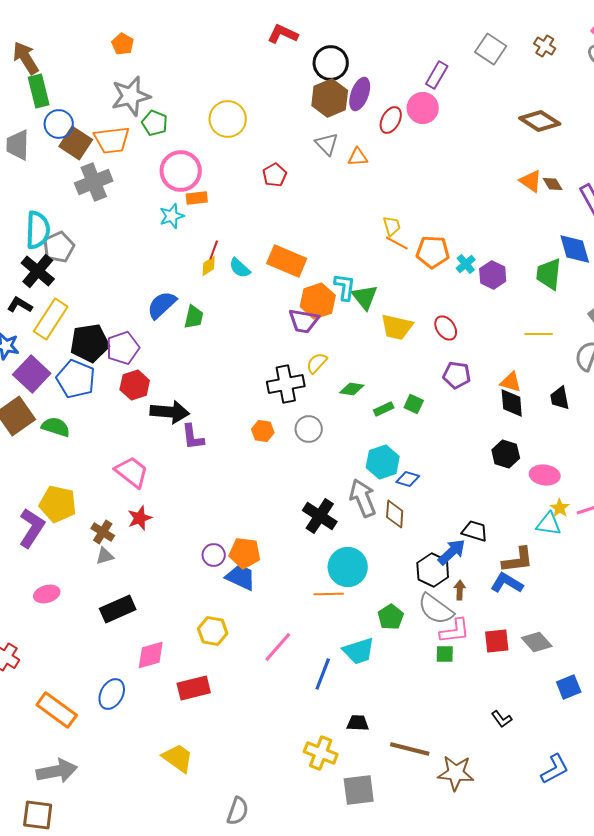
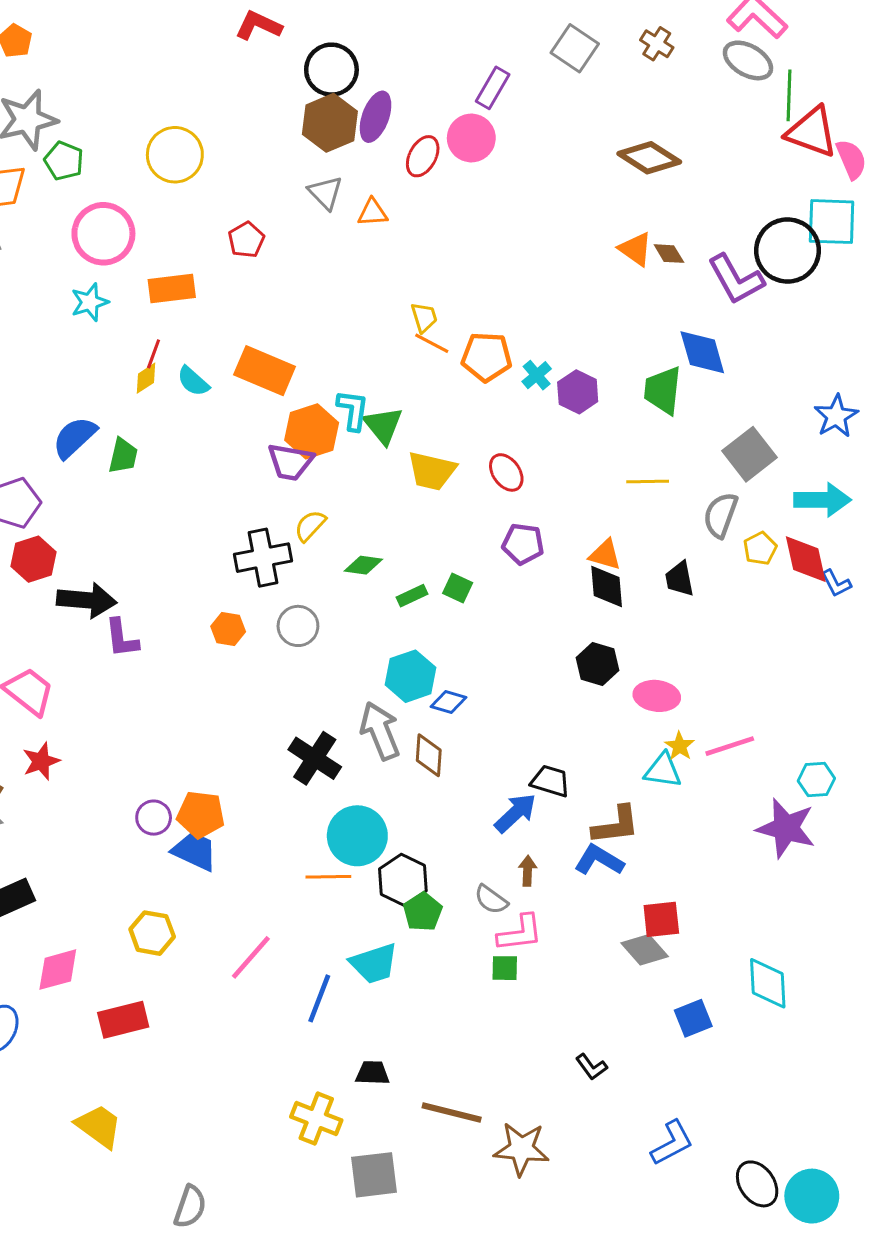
orange rectangle: (197, 198) -> (172, 289), moved, size x1.4
black hexagon: (433, 570) -> (403, 880), moved
gray semicircle: (436, 609) -> (491, 900), size x0.6
red square: (497, 641) -> (661, 919), moved

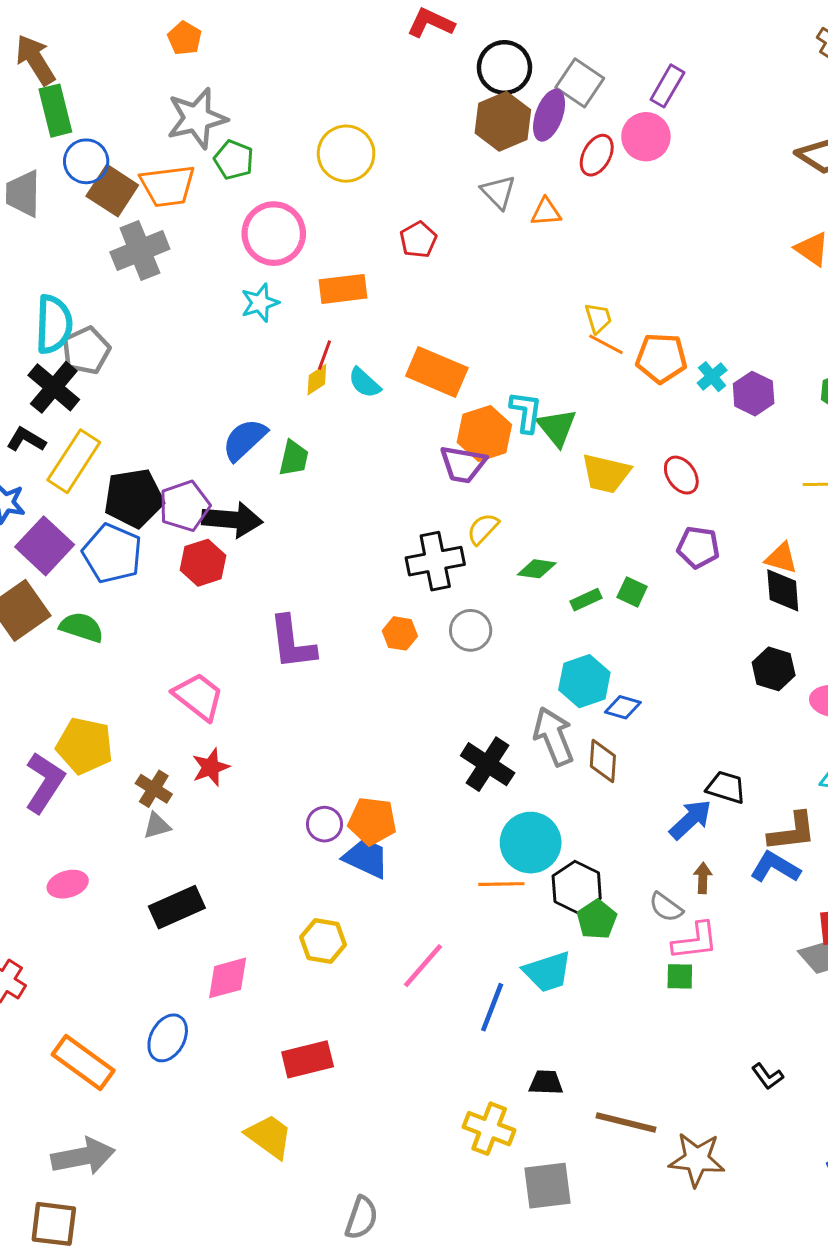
gray square: (575, 48) -> (580, 83), moved
black arrow: (87, 600) -> (232, 520), moved
purple L-shape: (122, 638) -> (292, 643), size x1.4
red rectangle: (123, 1020) -> (308, 1059), moved

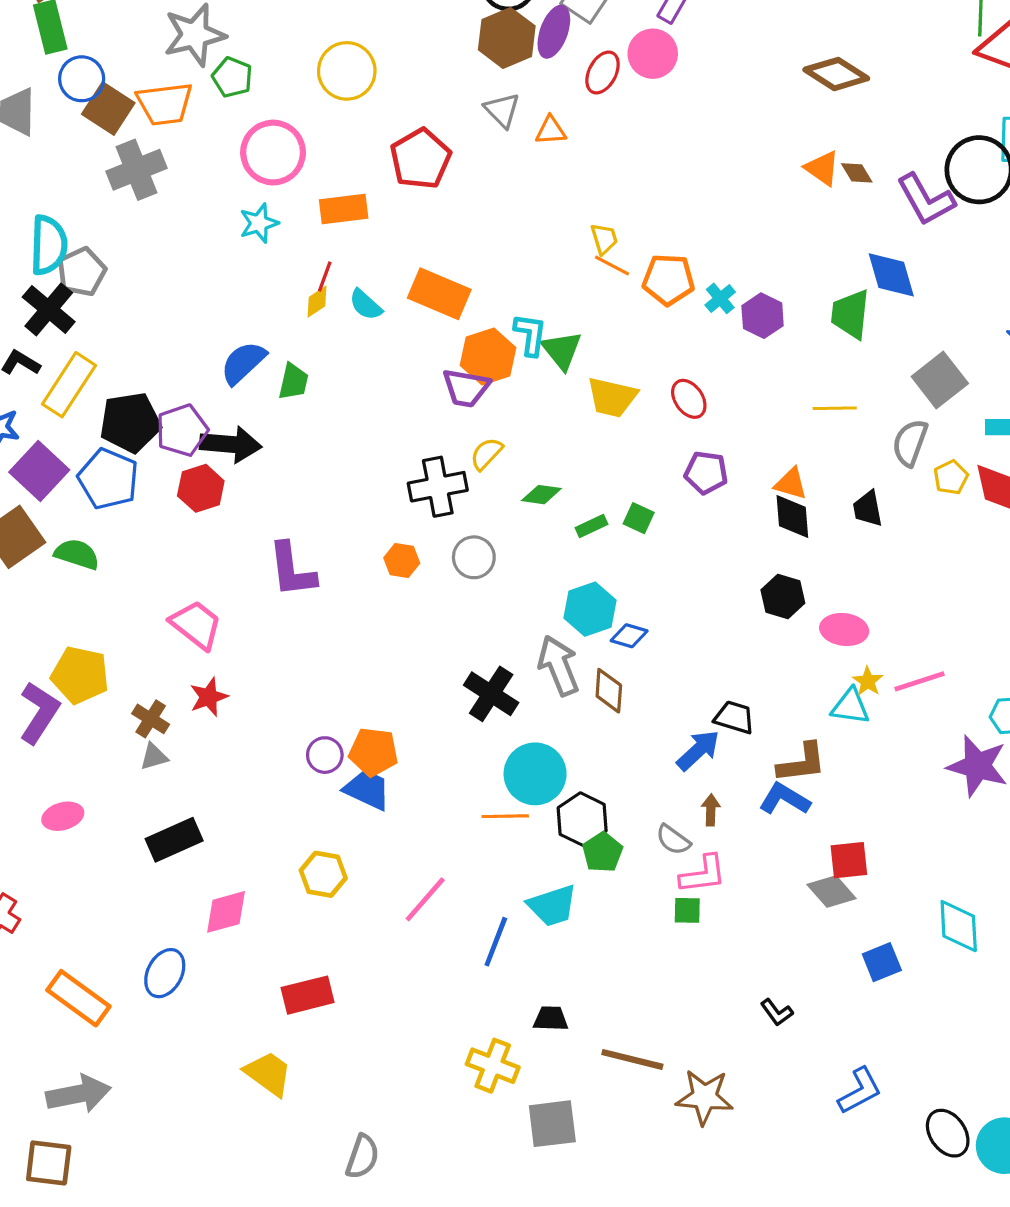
red pentagon: (418, 240) -> (421, 159), size x1.6

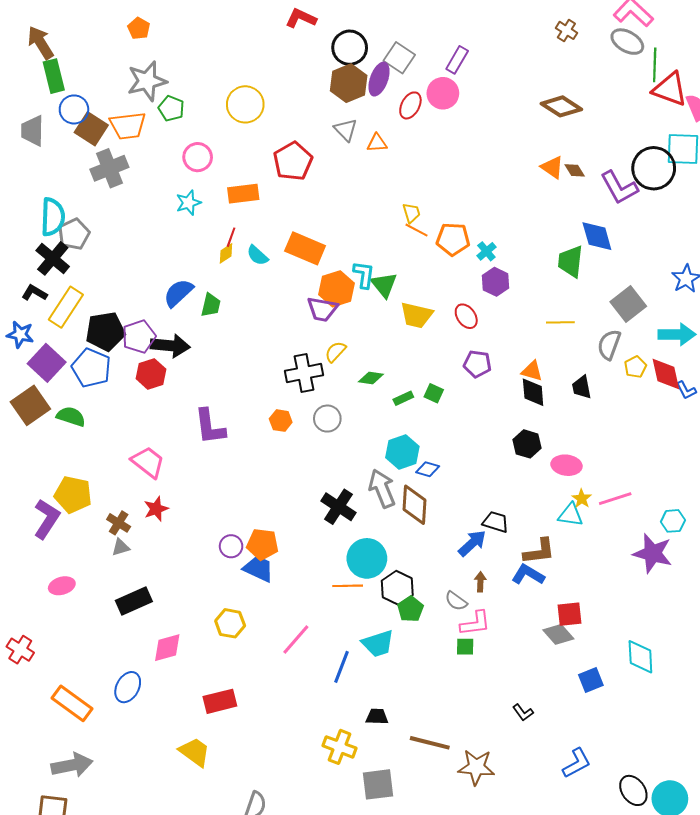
pink circle: (273, 153) -> (198, 157), size x0.7
purple hexagon: (763, 316) -> (496, 282), moved
brown diamond: (609, 691) -> (414, 505), size x1.4

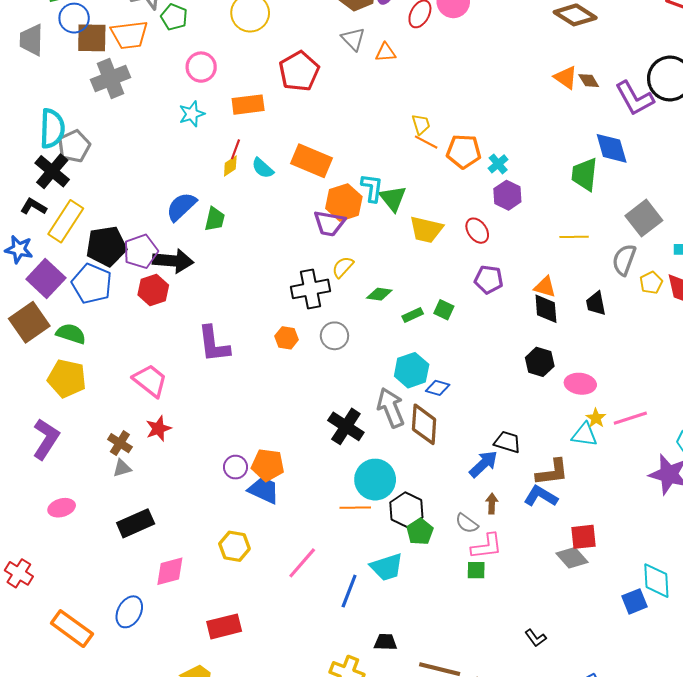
brown square: (91, 129) -> (92, 38), turned -32
yellow pentagon: (73, 495) -> (67, 379), moved
blue square: (591, 680) -> (634, 601), moved

